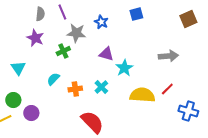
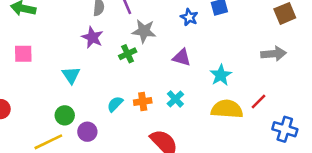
blue star: (101, 22) -> (189, 17), moved
gray arrow: (168, 56) -> (274, 54), moved
cyan star: (124, 68) -> (221, 75), moved
cyan semicircle: (53, 79) -> (115, 104), moved

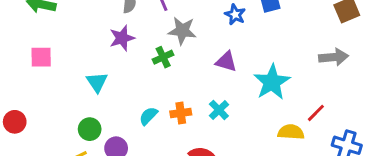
purple star: (92, 37) -> (122, 38), turned 30
cyan star: (221, 75) -> (272, 82), size x1.4
yellow semicircle: (227, 109) -> (291, 132), moved, size x0.7

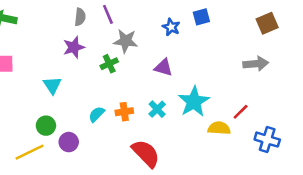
cyan star: (272, 82) -> (194, 102), moved

